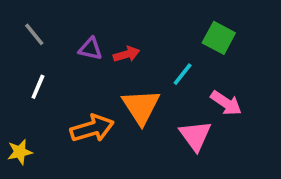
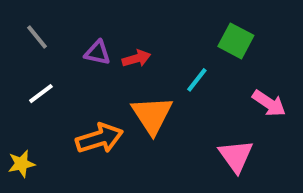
white line: (38, 87) -> (41, 94), turned 30
pink arrow: (226, 103) -> (269, 103), moved
pink triangle: (195, 136) -> (236, 156), moved

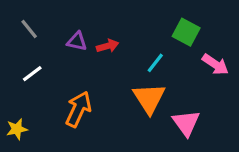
pink arrow: (269, 103) -> (215, 64), moved
orange triangle: (152, 115) -> (149, 98), moved
orange arrow: (99, 138) -> (78, 109), turned -48

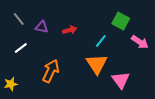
purple triangle: (77, 41) -> (42, 27), moved

